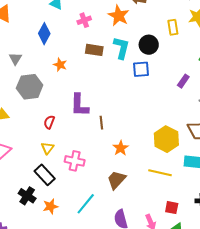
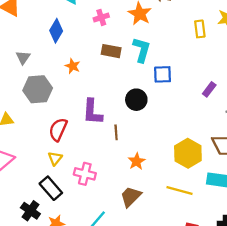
black circle: (149, 45) -> (136, 100), moved
red semicircle: (49, 122) -> (58, 130), size x1.5

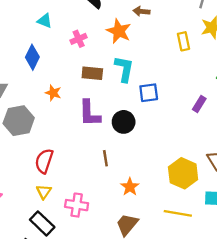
purple L-shape: (92, 112) -> (89, 113), moved

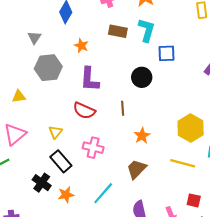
purple L-shape: (89, 113) -> (90, 79), moved
red semicircle: (44, 161) -> (84, 111), moved, turned -90
yellow triangle: (44, 192) -> (55, 132), moved

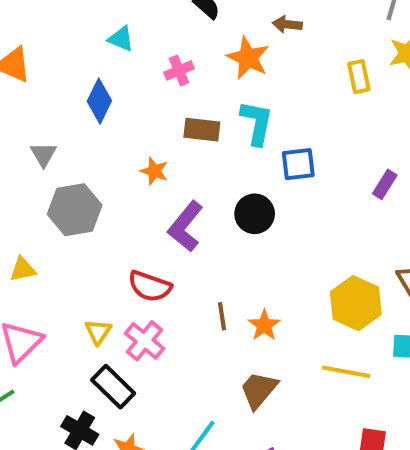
orange star: (81, 46) -> (154, 171), moved
purple L-shape: (90, 79) -> (186, 226), moved, turned 40
brown line: (123, 108) -> (222, 316), moved
pink cross: (93, 148) -> (144, 341), moved, turned 30

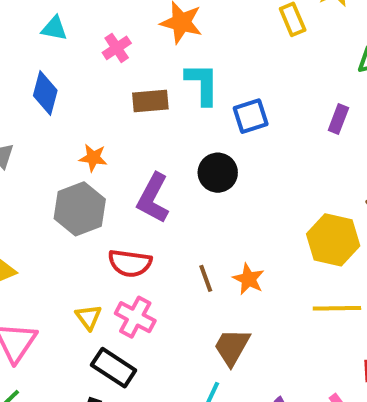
orange star: (154, 171) -> (93, 158), moved
gray hexagon: (75, 210) -> (80, 209), moved
brown trapezoid: (259, 390) -> (232, 347), moved

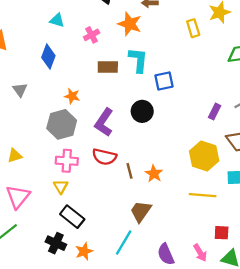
purple rectangle: (338, 119) -> (215, 112), moved
red semicircle: (130, 263) -> (104, 157), moved
pink cross: (135, 317) -> (67, 161), moved, turned -30

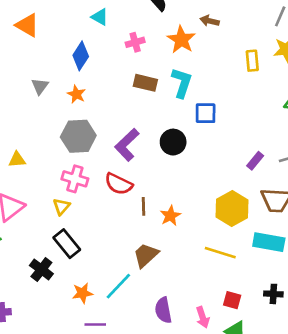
orange star: (72, 96) -> (76, 94), moved
orange star: (84, 251) -> (82, 293), moved

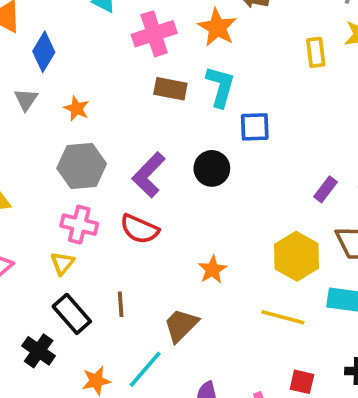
pink cross: (135, 42) -> (154, 34), size x1.6
blue diamond: (81, 56) -> (44, 52), moved
brown line: (144, 206) -> (121, 304), moved

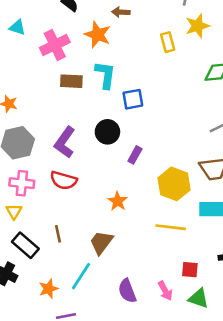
purple rectangle: (325, 189) -> (135, 155), moved

